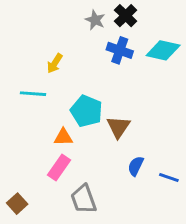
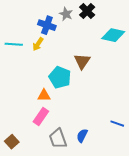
blue cross: (120, 50) -> (47, 25), moved
cyan line: (33, 94) -> (14, 44), moved
brown triangle: (118, 127) -> (82, 61), moved
blue semicircle: (136, 166) -> (82, 136), moved

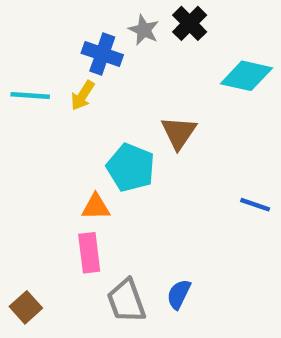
pink rectangle: (41, 117) -> (89, 253), turned -42
blue line: (117, 124) -> (255, 205), moved

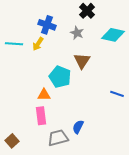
gray star: (144, 30) -> (77, 33), moved
blue semicircle: (179, 294) -> (78, 127), moved
gray trapezoid: (126, 301) -> (58, 138), turned 95

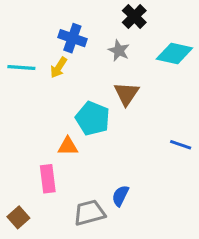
pink rectangle: (41, 116) -> (48, 179), moved

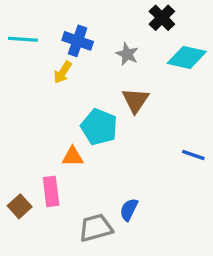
black cross: (134, 16) -> (162, 18), moved
cyan line: (21, 67) -> (23, 39), moved
brown square: (18, 217) -> (20, 206), moved

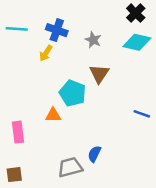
black cross: (162, 18) -> (136, 13), moved
pink rectangle: (51, 191) -> (18, 132), moved
brown square: (20, 206) -> (14, 175), moved, turned 35

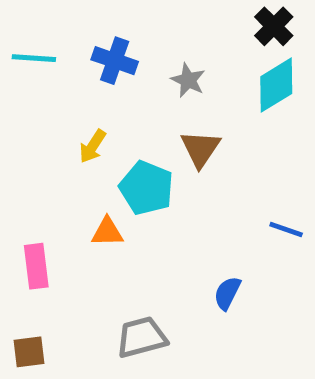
cyan diamond: (137, 42) -> (276, 85), turned -44
yellow arrow: (46, 53) -> (93, 146), moved
blue semicircle: (94, 154) -> (227, 293), moved

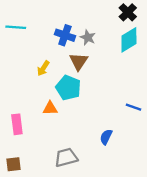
blue cross: (115, 61) -> (65, 35), moved
brown triangle: (200, 149) -> (79, 61), moved

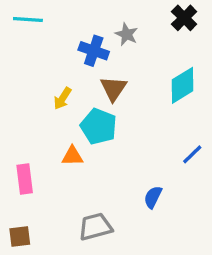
cyan line: (16, 27) -> (28, 20), moved
gray star: (88, 37) -> (127, 34), moved
cyan diamond: (129, 40) -> (182, 85), moved
blue line: (133, 107) -> (192, 154), turned -63

